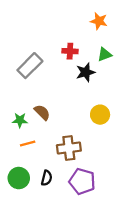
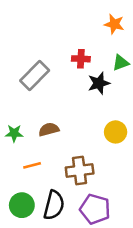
brown semicircle: (42, 112) -> (49, 129), turned -60
green star: (20, 120) -> (14, 133), moved
black semicircle: (47, 178) -> (54, 205), size x1.6

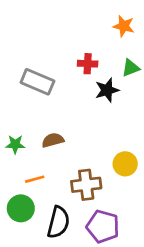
gray rectangle: (35, 75) -> (37, 82), turned 68
yellow circle: (116, 132) -> (125, 164), moved
green circle: (22, 205) -> (21, 208), moved

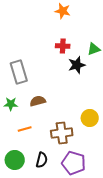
orange star: (124, 26) -> (63, 11), moved
gray rectangle: (37, 82) -> (19, 72), moved, turned 50
green circle: (21, 208) -> (15, 160), moved
black semicircle: (58, 222) -> (42, 160), size x0.7

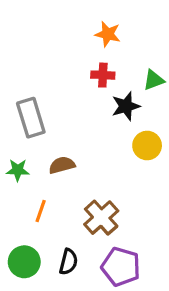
orange star: (63, 11) -> (108, 34), moved
yellow circle: (90, 118) -> (147, 146), moved
orange line: (25, 129) -> (41, 211), turned -56
brown cross: (62, 133) -> (101, 218), turned -35

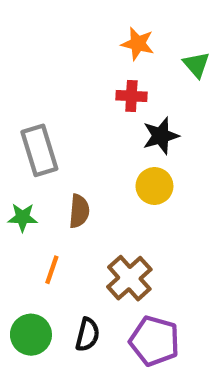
green triangle: (154, 80) -> (196, 65), moved, turned -50
yellow circle: (147, 146) -> (154, 186), moved
brown semicircle: (62, 165) -> (79, 211), turned 110

